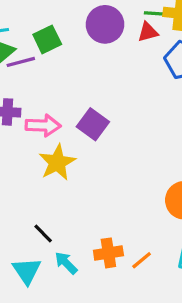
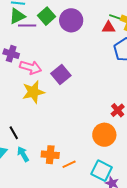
purple circle: (105, 24) -> (71, 20), moved
green square: (47, 39) -> (47, 16), turned -30

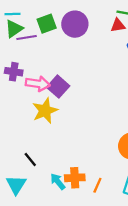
green square: (47, 16) -> (47, 24), turned 30
purple square: (61, 74) -> (58, 87), moved
cyan arrow: (23, 154) -> (58, 182), moved
orange line: (69, 164) -> (97, 185), turned -32

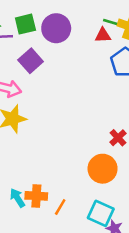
purple square: (58, 87) -> (31, 61), moved

